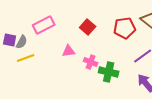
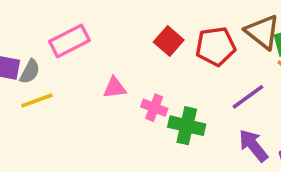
red square: (88, 27) -> (169, 41), moved

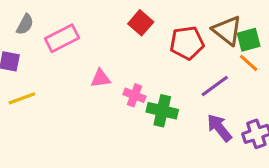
red square: (169, 41) -> (141, 23), moved
gray semicircle: (30, 72) -> (25, 24), moved
yellow line: (37, 100) -> (22, 98), moved

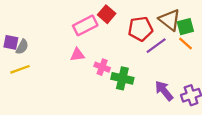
gray semicircle: (25, 24) -> (22, 47), moved
pink rectangle: (62, 38) -> (85, 25), moved
purple line: (215, 86) -> (156, 46), moved

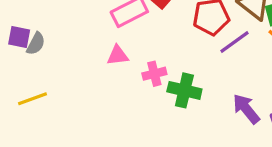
pink cross: (102, 67) -> (154, 74), turned -35
yellow line: (20, 69) -> (32, 99), moved

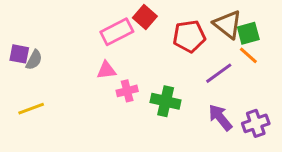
purple line: (235, 42) -> (219, 73), moved
pink cross: (154, 74) -> (127, 91), moved

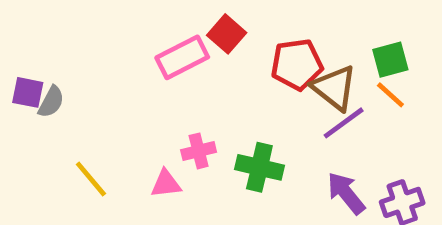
brown triangle: (228, 24) -> (334, 88), moved
pink triangle: (106, 70) -> (166, 184), moved
yellow line: (31, 109) -> (91, 179), moved, turned 70

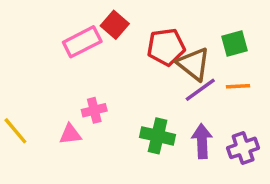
orange line: (390, 95) -> (238, 86), moved, turned -45
green cross: (259, 167) -> (158, 136), moved
purple arrow: (346, 193) -> (202, 141), turned 36

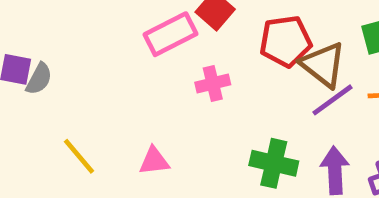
pink cross: (94, 110) -> (213, 83), moved

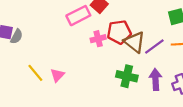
red pentagon: (286, 41) -> (119, 32), moved
brown triangle: (323, 65) -> (135, 42), moved
pink triangle: (154, 161) -> (57, 75), moved, turned -40

